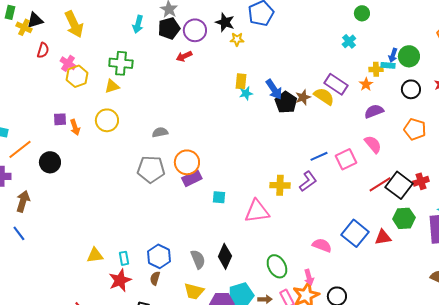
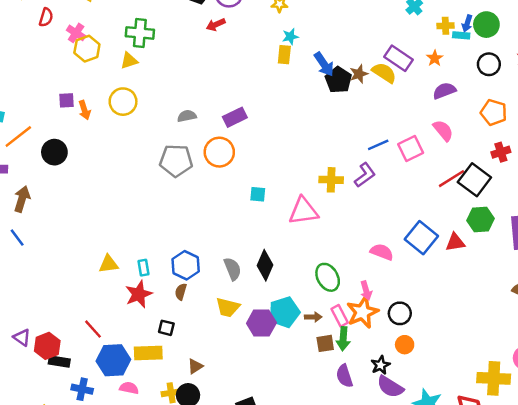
yellow cross: (376, 69) -> (446, 26), moved
cyan star: (246, 93) -> (290, 37), moved
purple rectangle: (192, 178) -> (235, 117), moved
red cross: (421, 181) -> (501, 152), moved

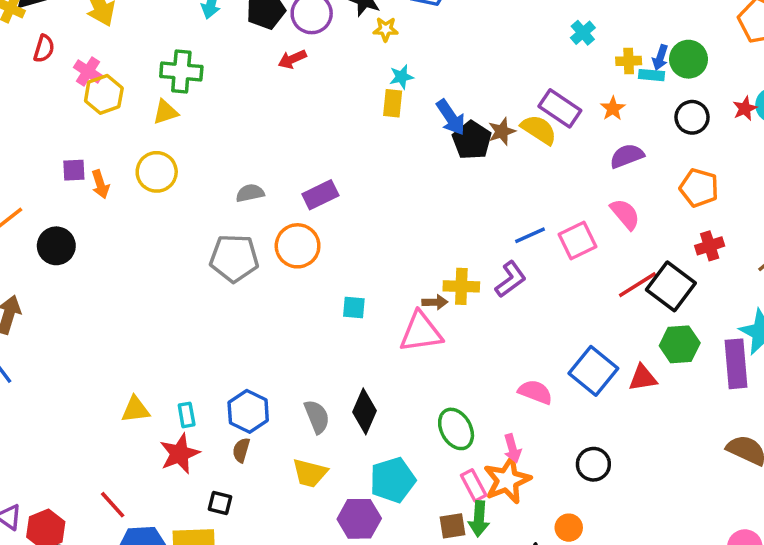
black circle: (400, 313) -> (593, 464), moved
brown arrow: (313, 317) -> (435, 302), moved
purple hexagon: (261, 323) -> (359, 519), moved

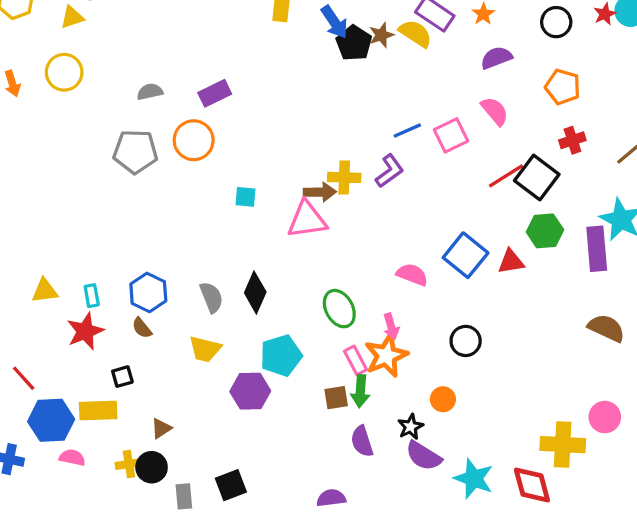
brown arrow: (435, 302) -> (320, 192), size x1.4
brown semicircle: (241, 450) -> (142, 328), turned -55
black square: (220, 503) -> (122, 377), turned -30

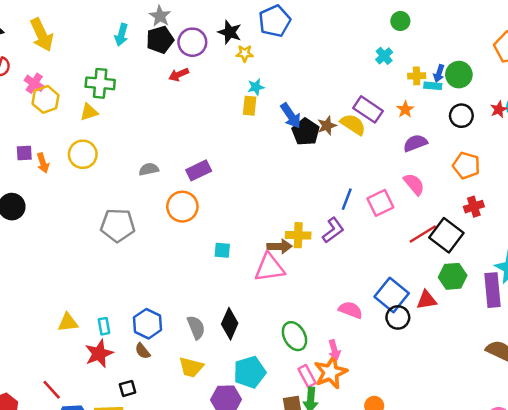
blue line: (407, 131) -> (347, 199), turned -45
gray pentagon: (135, 152) -> (118, 225), moved
black circle: (466, 341) -> (398, 317), moved

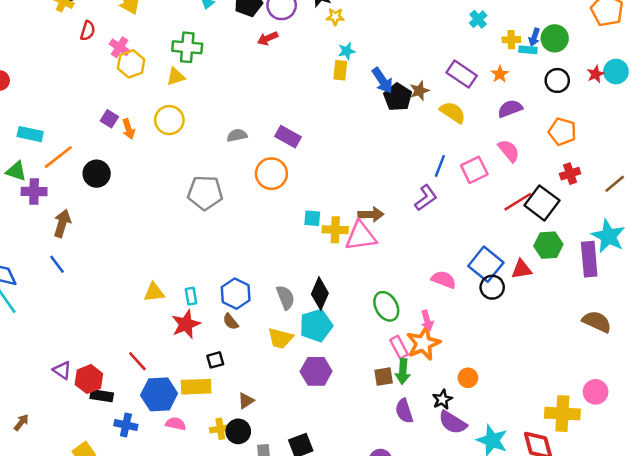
yellow semicircle: (353, 124) -> (453, 112), moved
purple square: (24, 153) -> (109, 119), turned 35
purple rectangle: (199, 170) -> (288, 137), turned 55
yellow cross: (298, 235) -> (335, 230), moved
cyan pentagon: (250, 372) -> (316, 325), moved

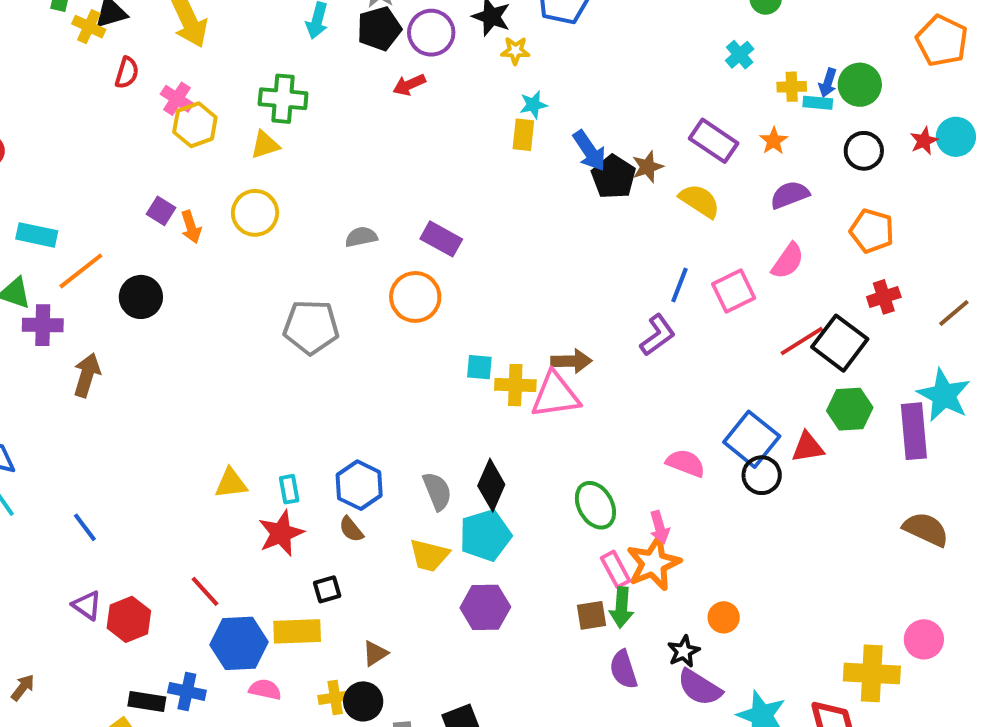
pink semicircle: (509, 151) -> (788, 261), turned 75
blue line: (57, 264) -> (85, 527), moved
black rectangle: (102, 396) -> (147, 701), moved

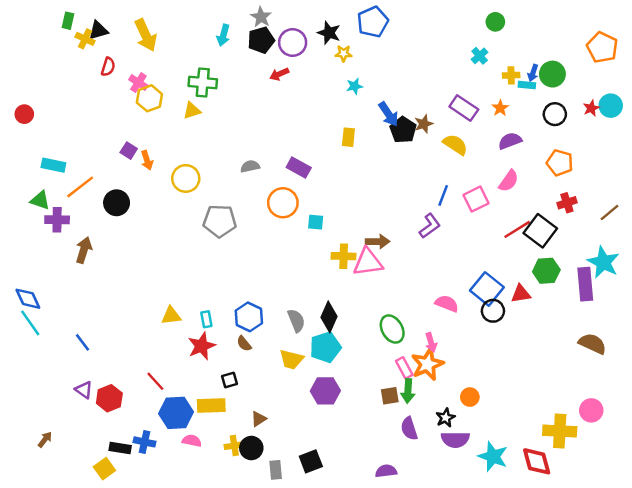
yellow rectangle: (523, 135) -> (348, 137), moved
yellow circle: (255, 213) -> (186, 178), moved
cyan square: (479, 367) -> (316, 222), moved
purple semicircle: (700, 687) -> (455, 440), turned -32

